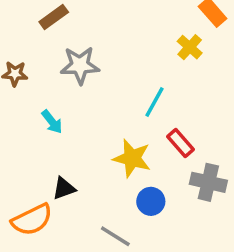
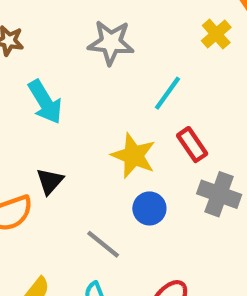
gray star: (80, 65) -> (111, 43), moved
cyan arrow: (52, 122) -> (45, 102), size x1.5
black triangle: (64, 188) -> (50, 181), turned -35

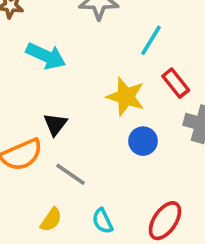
cyan arrow: (45, 102) -> (46, 56), turned -30
gray line: (103, 244) -> (71, 174), moved

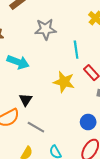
cyan line: (151, 40) -> (76, 50), turned -36
blue circle: (143, 141) -> (88, 122), moved

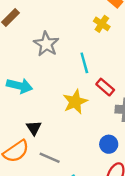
gray star: (46, 29) -> (46, 44), turned -30
yellow star: (64, 82) -> (75, 102), turned -30

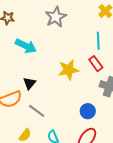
cyan line: (84, 63) -> (98, 41), moved

